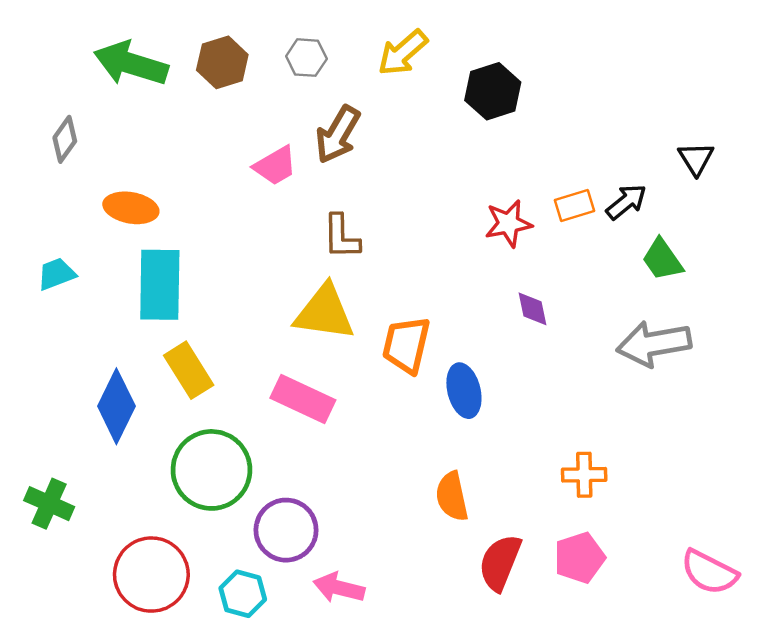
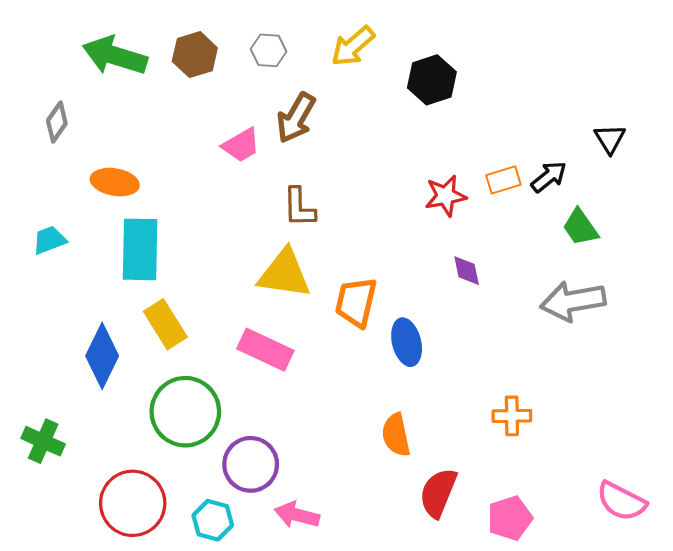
pink pentagon: (579, 558) -> (510, 518), moved

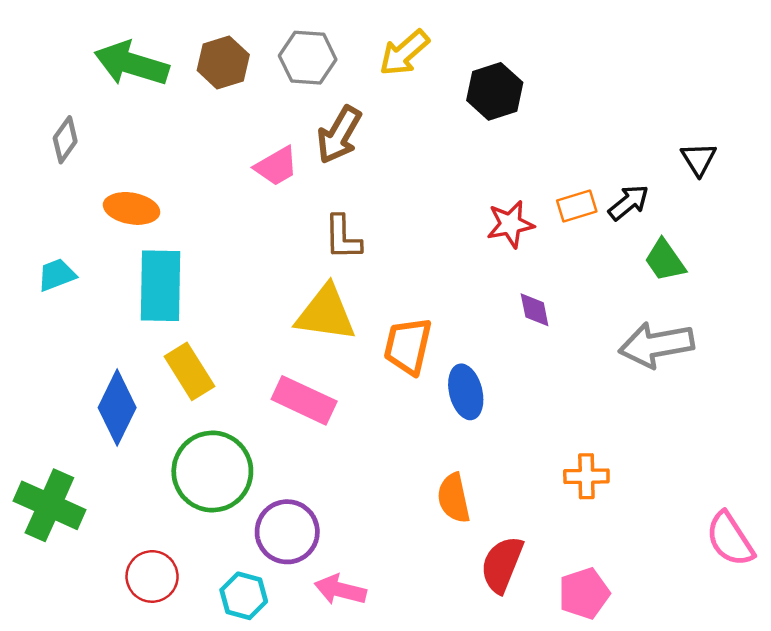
gray hexagon: (269, 50) -> (308, 58), size x1.4
green cross: (43, 441) -> (49, 505), size x1.4
pink semicircle: (621, 501) -> (730, 539), moved, turned 30
red circle: (133, 503) -> (152, 576), size x0.7

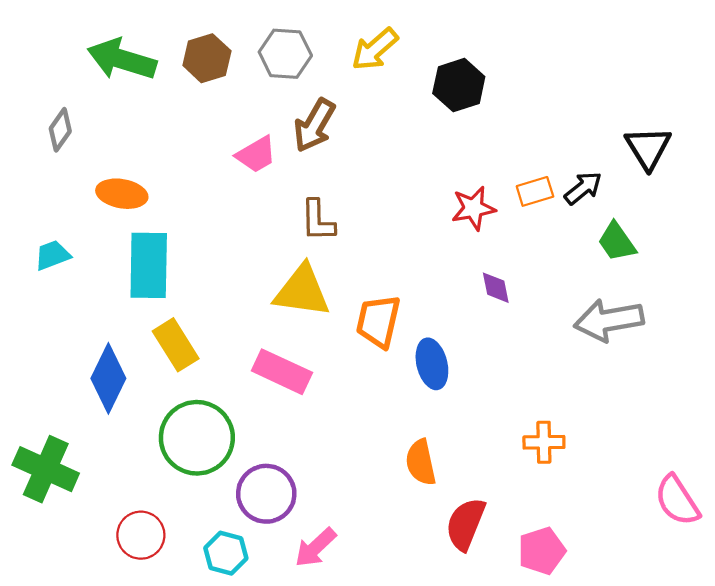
black triangle: (699, 159) -> (648, 148), size x1.4
pink arrow: (340, 590) -> (316, 547), turned -57

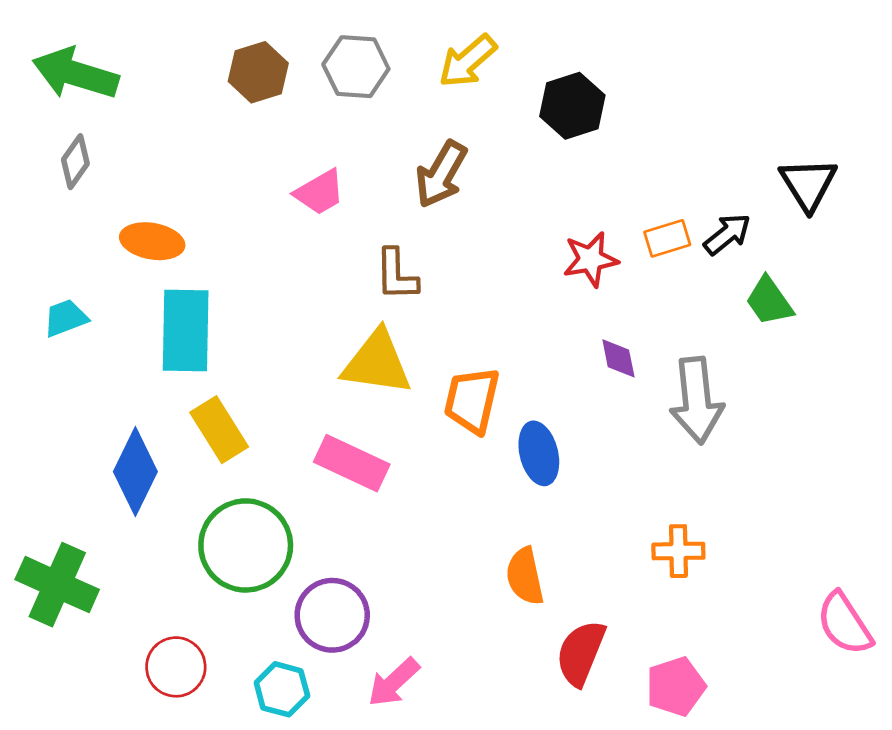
green arrow: (122, 59) -> (75, 74), moved
brown arrow: (314, 125) -> (441, 174), moved
gray arrow: (609, 320) -> (697, 400), moved, turned -86

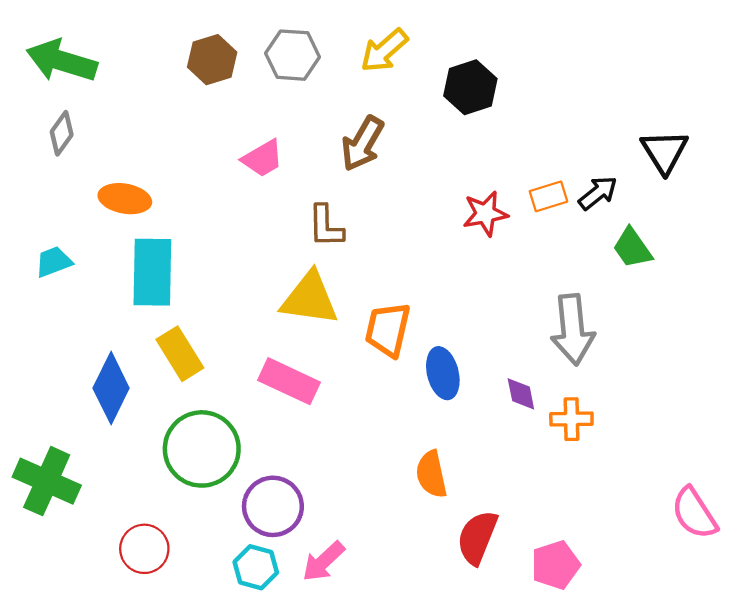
purple diamond: (618, 358) -> (521, 394), moved
orange cross: (678, 551) -> (571, 419), moved
cyan hexagon: (282, 689) -> (256, 567), moved

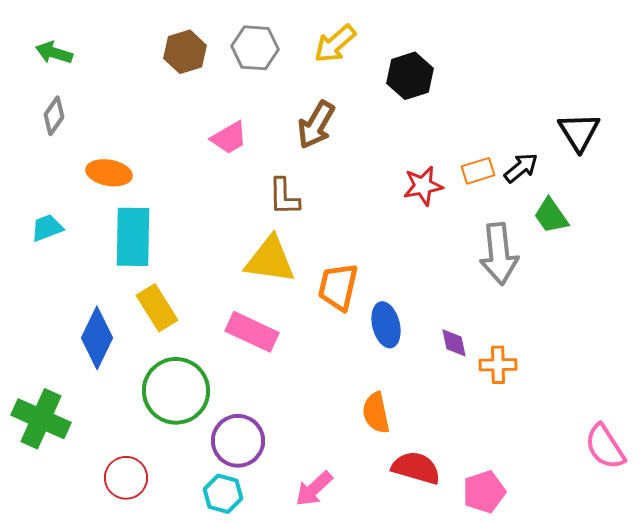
green arrow: (62, 61) -> (54, 53), size x0.6
gray arrow: (573, 330) -> (499, 254), moved
red semicircle: (477, 537) -> (416, 468), turned 84
pink arrow: (323, 561) -> (314, 489), moved

